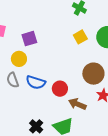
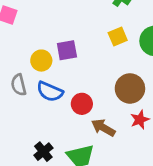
purple square: (29, 39) -> (67, 50), moved
yellow circle: (19, 59) -> (41, 61), moved

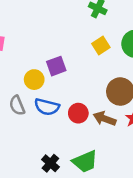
brown arrow: (103, 128) -> (105, 119), moved

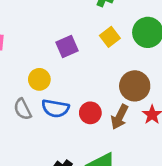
purple square: (56, 66) -> (67, 46), moved
brown arrow: (105, 119) -> (120, 117), turned -80

